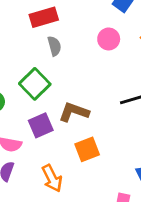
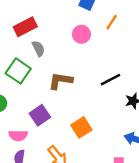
green square: (35, 84) -> (18, 71), moved
brown L-shape: (74, 112) -> (60, 81), moved

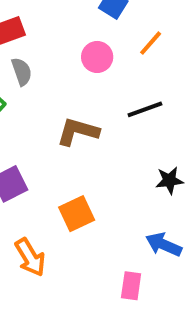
black line: (110, 80) -> (145, 109), moved
brown L-shape: (60, 81) -> (78, 132), moved

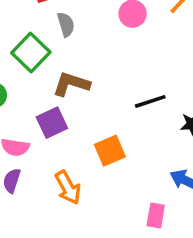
black line: (145, 109) -> (150, 101), moved
brown L-shape: (78, 132) -> (71, 84), moved

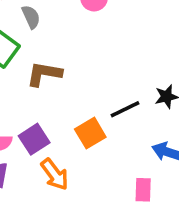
black line: (150, 101) -> (125, 109), moved
purple square: (52, 123) -> (34, 139), moved

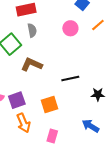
black line: (125, 109) -> (70, 79), moved
pink rectangle: (143, 190) -> (52, 136), moved

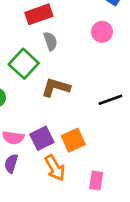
orange square: (49, 105) -> (73, 140), moved

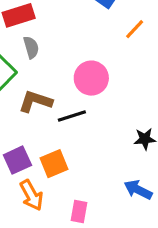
pink circle: (102, 32) -> (91, 78), moved, size x1.4
black line: (110, 100) -> (72, 116), moved

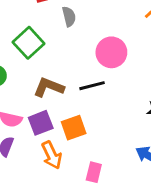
gray semicircle: (31, 47) -> (69, 17), moved
brown L-shape: (35, 101) -> (49, 87), moved

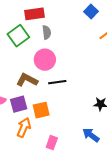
green square: (28, 43) -> (18, 36), moved
pink circle: (111, 52) -> (45, 60), moved
orange arrow: (52, 155) -> (24, 127), turned -138

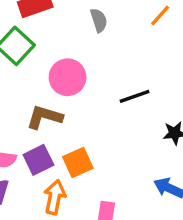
gray semicircle: (47, 32) -> (99, 20), moved
black line: (57, 82) -> (135, 96), moved

